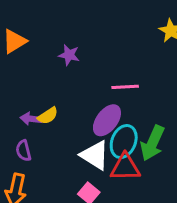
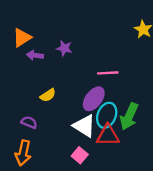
purple arrow: (31, 119) -> (35, 55), moved
purple semicircle: (23, 151) -> (29, 122), turned 126

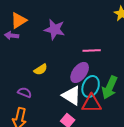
purple star: (64, 48) -> (55, 29), size x1.5
purple arrow: (35, 55) -> (12, 35), moved

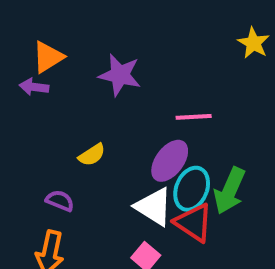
red triangle: (92, 103) -> (194, 223), turned 35

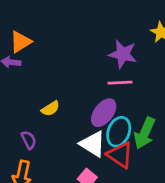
purple star: (120, 75) -> (123, 54), moved
purple semicircle: (60, 201) -> (29, 140), turned 42

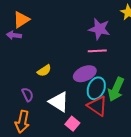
purple ellipse: (104, 113) -> (85, 74), turned 30
white triangle: (93, 144) -> (59, 102), moved

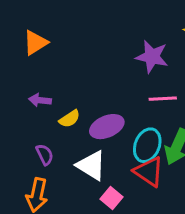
purple arrow: (14, 35) -> (40, 100), moved
pink line: (97, 51) -> (163, 99), moved
purple ellipse: (85, 74) -> (107, 127), moved

